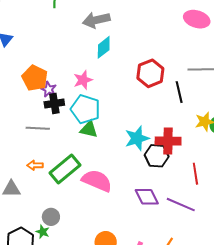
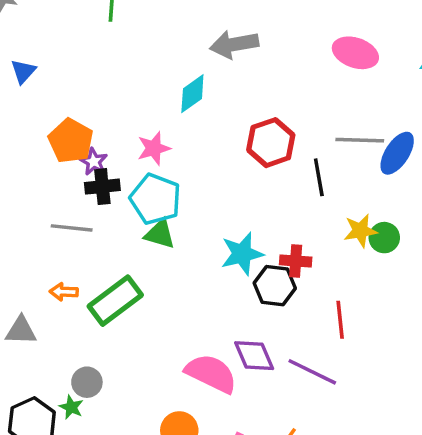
gray arrow: (96, 20) -> (234, 44), moved
red cross: (168, 141) -> (296, 261), size x0.7
pink semicircle: (97, 181) -> (211, 373), moved

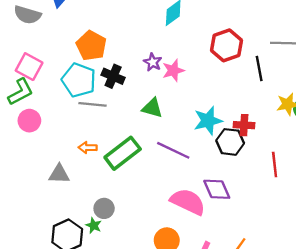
pink star: (154, 148) -> (173, 70), moved
purple star: (94, 162) -> (153, 62), moved
black cross: (102, 187) -> (113, 76), turned 30
cyan pentagon: (155, 199) -> (79, 80), moved
purple line: (312, 372) -> (173, 150), moved

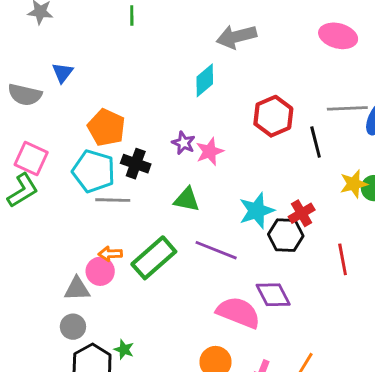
pink circle: (29, 121) -> (100, 271), moved
red cross: (244, 125) -> (302, 213), turned -30
gray circle: (104, 208) -> (73, 327), moved

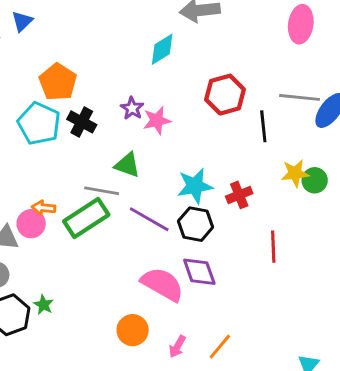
pink ellipse: (338, 36) -> (301, 24), turned 75
gray line: (113, 200) -> (102, 191), moved
black hexagon: (286, 235) -> (196, 224), moved

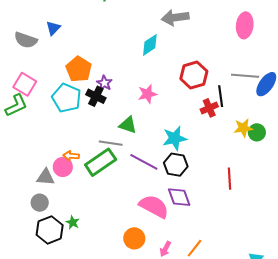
purple star: (132, 108) -> (104, 83), moved
red cross: (239, 195) -> (209, 108), moved

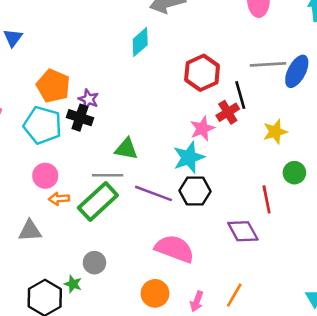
pink star: (147, 94) -> (202, 129), moved
green circle: (257, 132) -> (294, 173), moved
pink circle: (63, 167) -> (45, 176), moved
purple diamond: (179, 197) -> (243, 231), moved
gray circle: (40, 203) -> (94, 263), moved

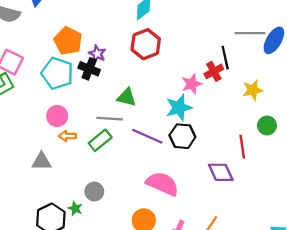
red hexagon: (202, 73) -> (146, 44), moved
green rectangle: (98, 202) -> (100, 140), size x0.7

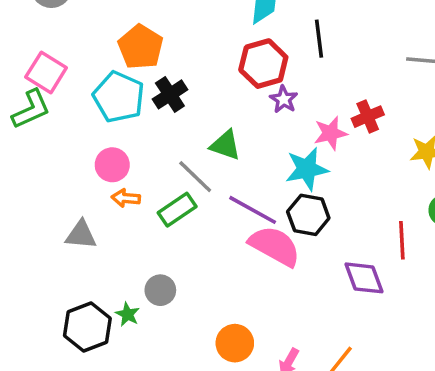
purple star: (97, 54) -> (284, 99), moved
black line: (225, 58) -> (319, 39), moved
black cross: (89, 69) -> (170, 94), turned 30
gray line: (110, 119) -> (195, 177), turned 35
pink semicircle: (162, 184) -> (275, 246), moved

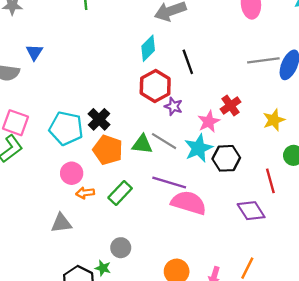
orange pentagon: (141, 47) -> (108, 150), moved
gray line: (195, 177) -> (164, 141), moved
black hexagon: (308, 215) -> (226, 158), moved

